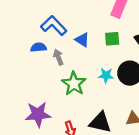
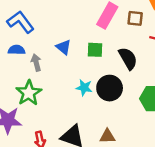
blue L-shape: (54, 26) -> (20, 22), moved
green star: (74, 84) -> (29, 93), moved

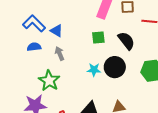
blue triangle: (64, 47) -> (57, 31), moved
gray arrow: (36, 63) -> (60, 53), moved

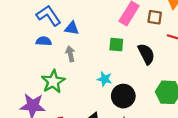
blue triangle: (57, 31) -> (72, 28), turned -32
black circle: (115, 67) -> (123, 96), moved

